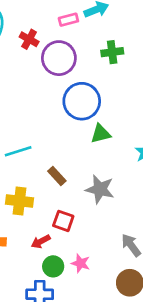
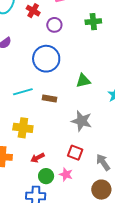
purple circle: (59, 58) -> (54, 25), size x0.6
blue circle: (82, 101) -> (46, 59), moved
brown rectangle: (57, 176) -> (50, 99), moved, turned -40
red square: (63, 221) -> (75, 153), moved

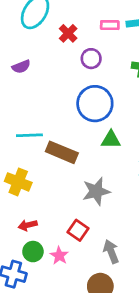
blue circle: (46, 59) -> (95, 104), moved
brown rectangle: (50, 99) -> (62, 152), size x1.6
gray star: (82, 121) -> (96, 191), turned 30

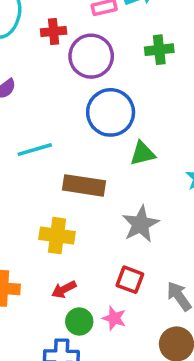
red cross: (68, 33) -> (54, 32), turned -36
purple circle: (91, 59) -> (91, 56), size x1.6
cyan line: (29, 135) -> (35, 150), moved
yellow cross: (18, 182) -> (57, 236), moved

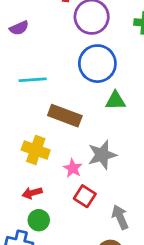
pink star: (114, 318) -> (73, 168), moved

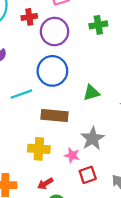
blue circle: (97, 64) -> (52, 71), moved
red square: (85, 196) -> (88, 175), turned -36

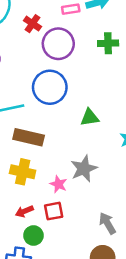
red cross: (29, 17) -> (33, 24), turned 35
brown rectangle: (55, 115) -> (29, 137), moved
red square: (88, 175) -> (54, 211), moved

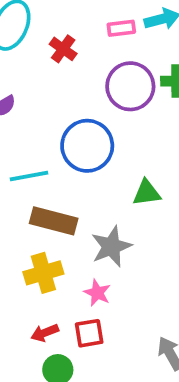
purple circle: (58, 44) -> (130, 86), moved
gray star: (84, 169) -> (111, 247), moved
yellow cross: (23, 172) -> (43, 273), turned -30

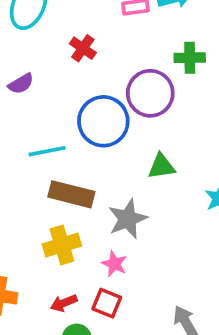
red cross: (63, 49) -> (83, 48), moved
purple circle: (130, 86) -> (150, 93), moved
red square: (89, 333) -> (107, 303), turned 32

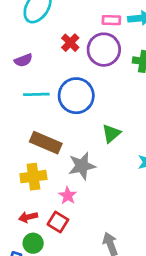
purple circle: (150, 93) -> (104, 50), moved
cyan line: (47, 151) -> (36, 94), moved
green triangle: (161, 166) -> (111, 133), turned -42

